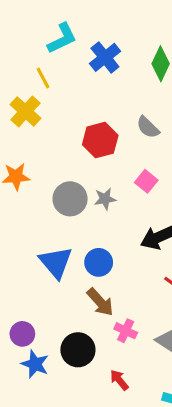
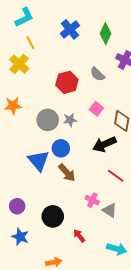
cyan L-shape: (62, 38) -> (24, 17), moved
blue circle: (99, 262) -> (61, 148), moved
brown arrow: (100, 302) -> (67, 173), moved
pink cross: (126, 331) -> (92, 200), moved
blue star: (35, 364) -> (20, 237), moved

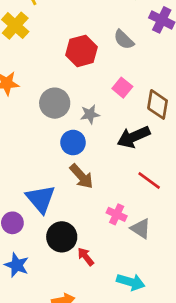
gray star: (70, 120) -> (90, 114), moved
blue triangle: (38, 161) -> (41, 199), moved
red arrow: (79, 236) -> (86, 257), moved
cyan arrow: (117, 249) -> (131, 282), moved

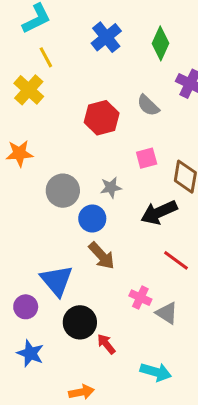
pink square: (122, 88) -> (147, 158), turned 36
gray circle: (55, 103) -> (63, 191), moved

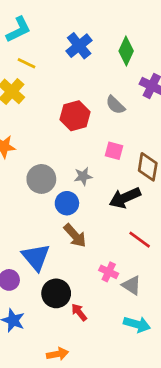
yellow line: (46, 57) -> (27, 63), turned -36
pink square: (147, 158) -> (114, 151), turned 30
cyan arrow: (156, 372) -> (137, 324), moved

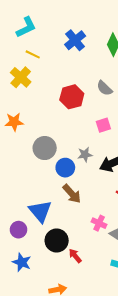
pink square: (114, 151) -> (103, 125), turned -32
gray star: (83, 176) -> (85, 155), moved

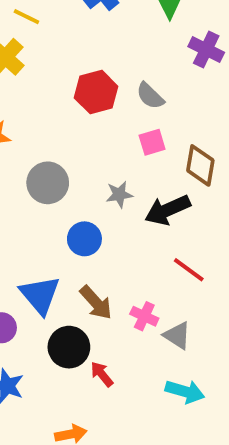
gray semicircle: (104, 88) -> (150, 96), moved
blue circle: (65, 168) -> (84, 239), moved
brown arrow: (72, 194) -> (96, 303), moved

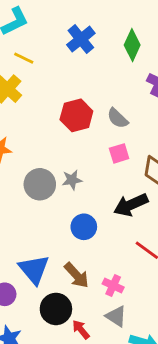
gray star: (119, 194) -> (72, 180), moved
blue circle: (84, 239) -> (84, 227), moved
gray triangle: (177, 335) -> (116, 316), moved

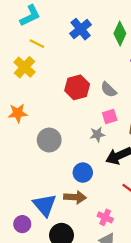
gray star: (72, 180) -> (97, 134), moved
brown arrow: (76, 275) -> (75, 197), moved, turned -45

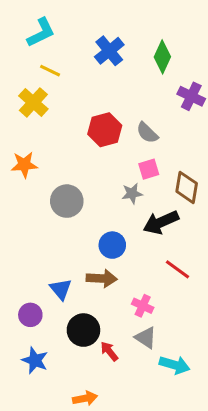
blue triangle: (45, 205) -> (61, 289), size x0.7

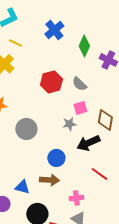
green diamond: (162, 57) -> (84, 46), moved
blue triangle: (61, 289) -> (22, 187), turned -35
pink cross: (143, 306) -> (76, 198), turned -32

